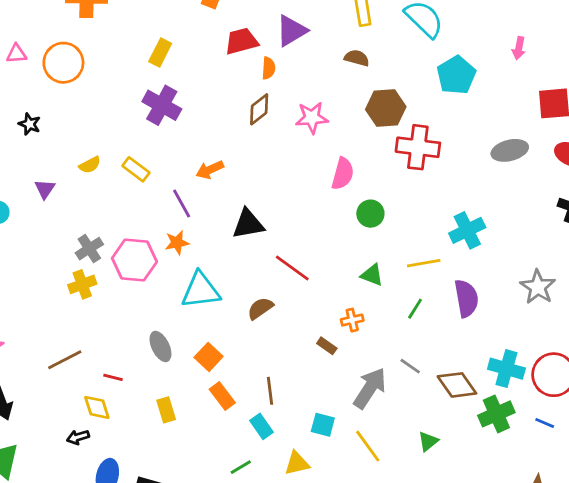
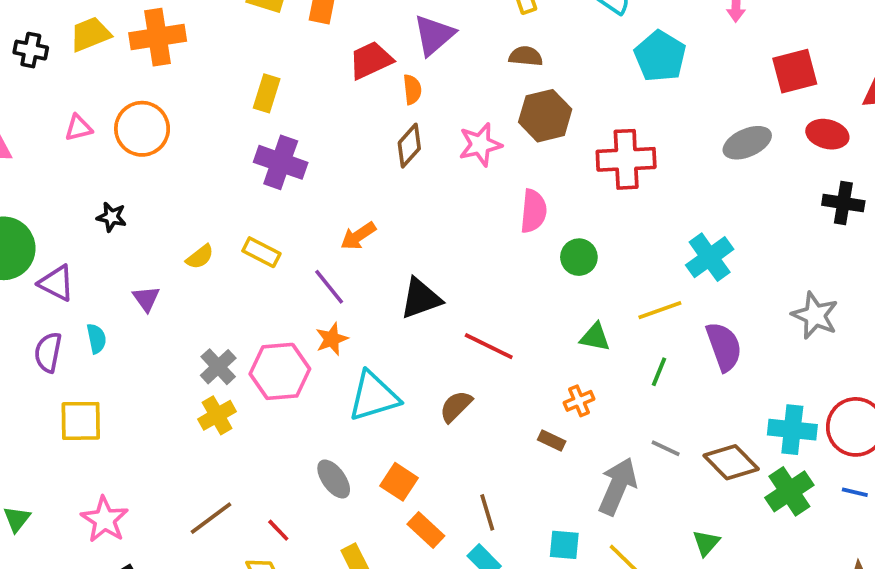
brown hexagon: (386, 108) -> (545, 116), moved
red line: (113, 377) -> (278, 530), turned 42

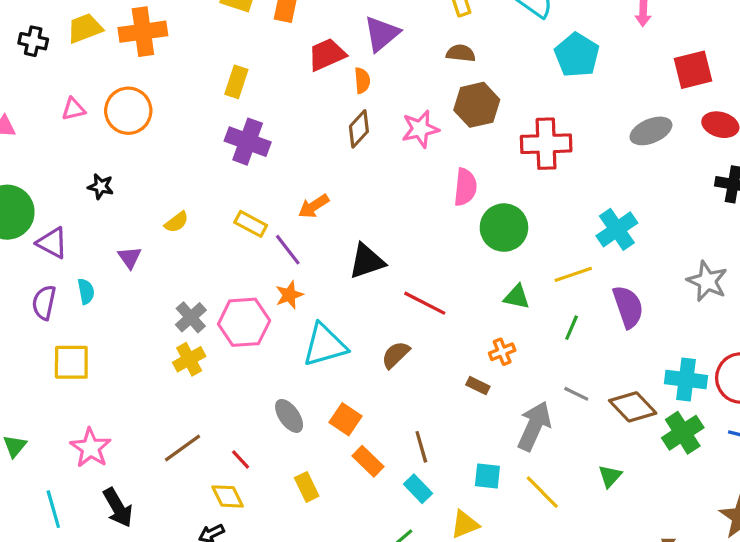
yellow rectangle: (261, 252) -> (251, 224), moved
green circle: (579, 257) -> (504, 228), size x1.5

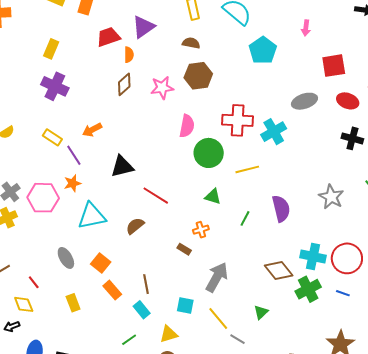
red cross: (546, 144) -> (238, 120), moved
cyan cross: (617, 229) -> (274, 132), moved
yellow line: (573, 274) -> (247, 169), moved
gray line: (576, 394) -> (237, 339), moved

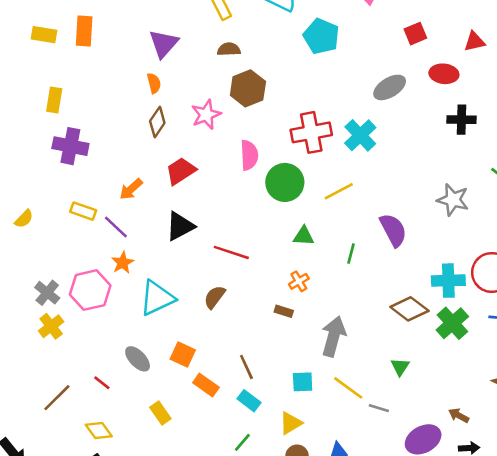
red trapezoid: (108, 37) -> (181, 171), moved
red square: (334, 66) -> (415, 34), size x0.7
red line: (34, 282) -> (102, 383), moved

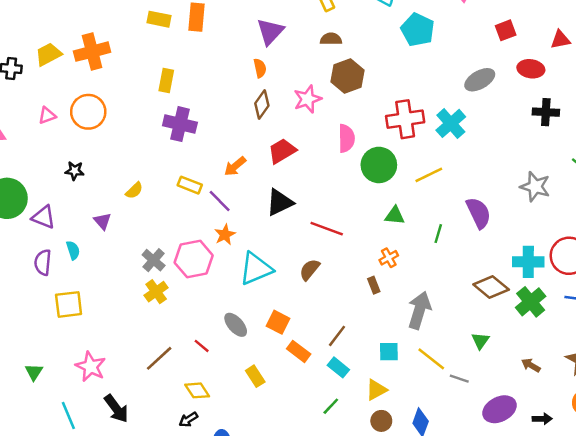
brown rectangle: (284, 311) -> (374, 285), turned 49
brown line: (246, 367) -> (337, 336), turned 60
brown arrow: (459, 415) -> (531, 365), moved

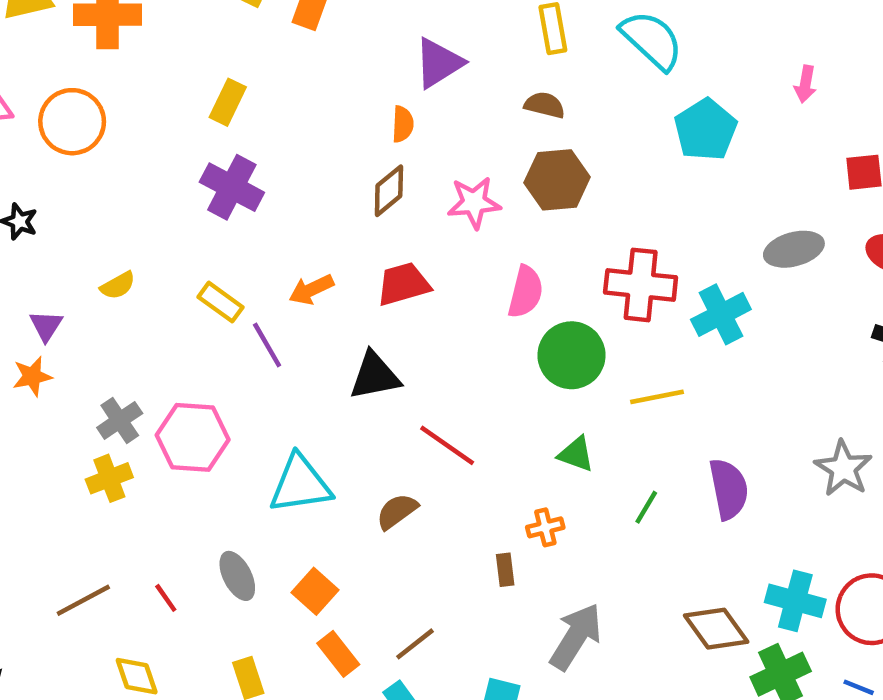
orange star: (225, 235) -> (32, 376), moved

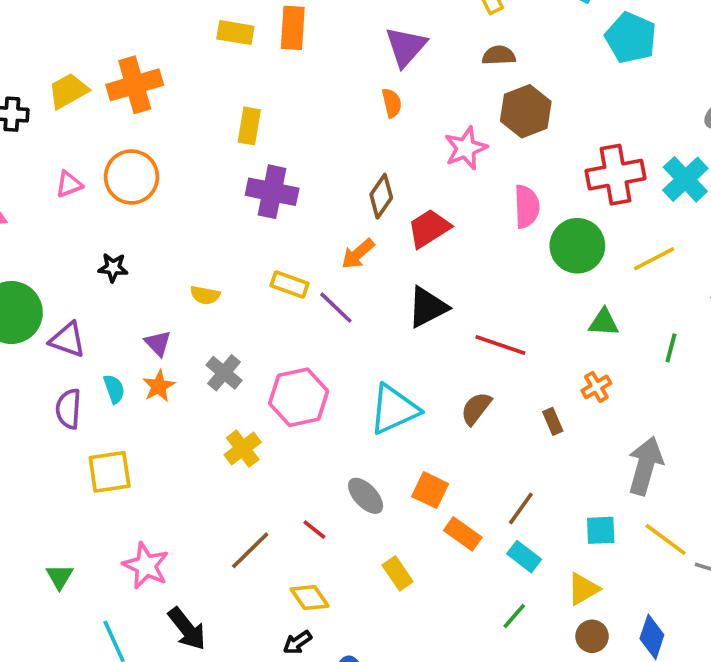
brown diamond: (389, 191) -> (381, 196), moved
yellow semicircle: (118, 285) -> (205, 295), turned 56
gray cross: (120, 420) -> (224, 373), moved
brown rectangle: (505, 570) -> (553, 421), moved

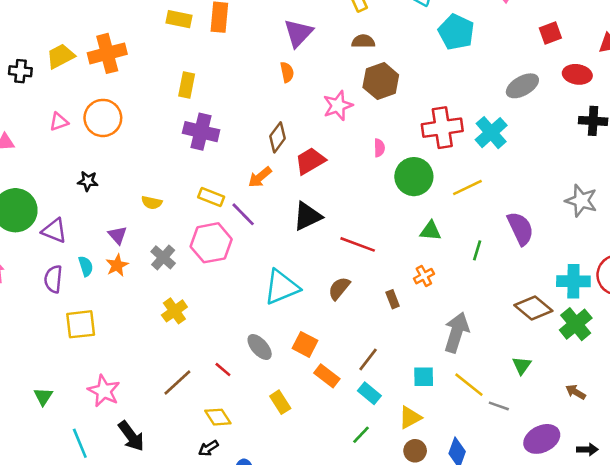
pink semicircle: (527, 206) -> (379, 148), size x0.6
pink hexagon: (299, 397) -> (211, 243), moved

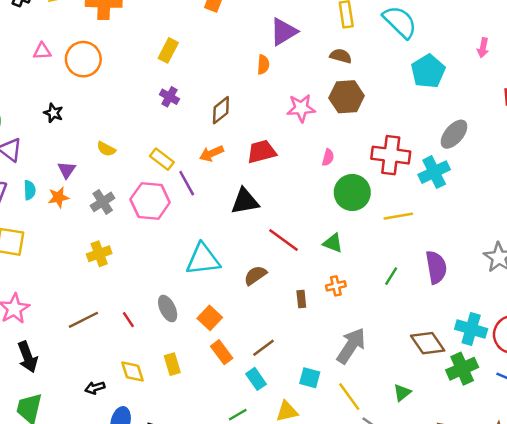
gray ellipse: (522, 86) -> (454, 134), moved, turned -36
purple cross: (201, 132) -> (169, 97), size x0.6
brown diamond: (277, 137) -> (221, 110), moved
green triangle: (431, 231) -> (333, 243), moved
yellow diamond: (218, 417) -> (132, 371), moved

